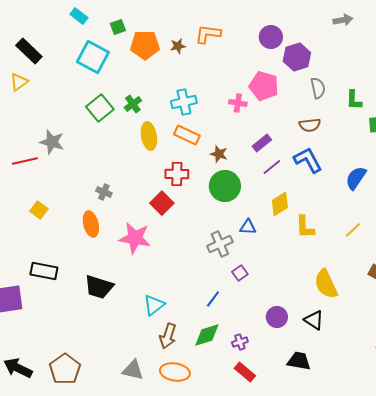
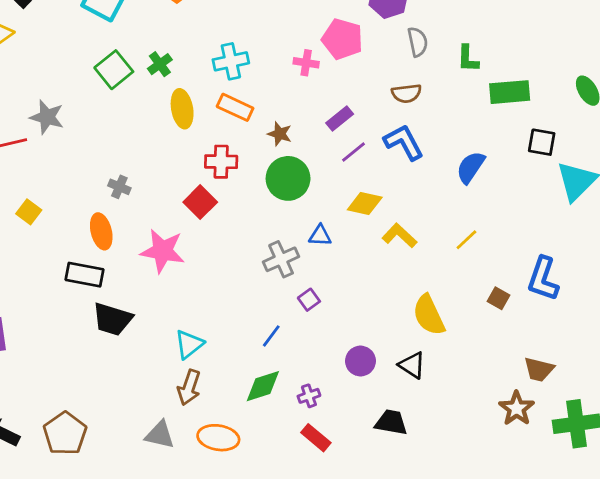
yellow diamond: (280, 204) -> (365, 204), turned 45
yellow L-shape: (305, 227) -> (400, 236), turned 135
black rectangle: (44, 271) -> (85, 275), moved
brown arrow: (168, 336) -> (189, 387), moved

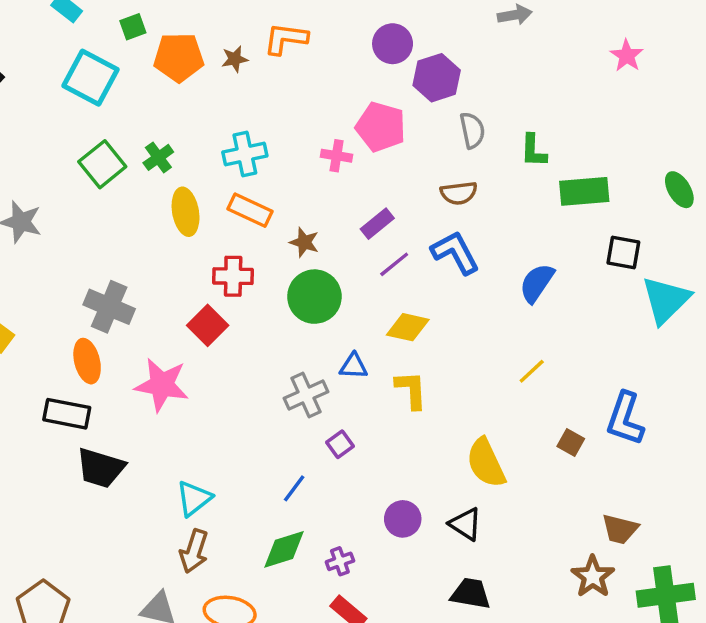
gray cross: (119, 187) -> (109, 307), size x1.8
yellow L-shape: (400, 236) -> (411, 390), moved, turned 44
black trapezoid: (391, 422) -> (471, 594), moved

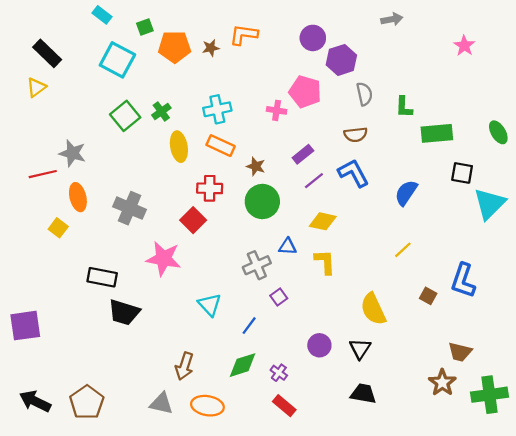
orange ellipse: (87, 361) -> (78, 197), moved
cyan triangle: (194, 499) -> (210, 305), moved, turned -35
black triangle: (466, 524) -> (360, 349), turned 30
purple cross: (340, 561) -> (279, 373), turned -35

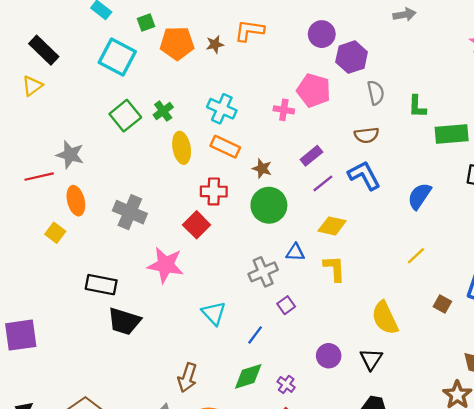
cyan cross: (217, 109) -> (222, 109), turned 36

